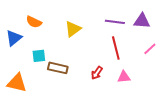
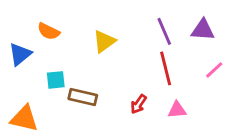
purple line: (115, 22) -> (164, 31), turned 60

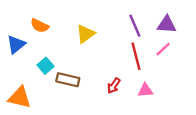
pink line: (214, 70) -> (163, 49), moved
cyan square: (56, 80) -> (45, 66), turned -35

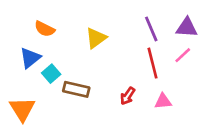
blue triangle: (16, 44) -> (30, 58), moved
orange triangle: (20, 97) -> (22, 109), turned 45

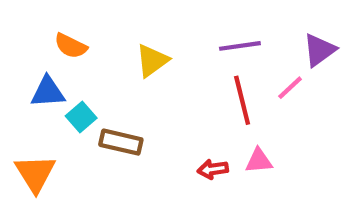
purple triangle: (187, 28) -> (319, 50), moved, turned -40
purple line: (151, 29) -> (240, 46), turned -75
blue triangle: (30, 58) -> (48, 92), turned 35
red arrow: (128, 96) -> (213, 169), moved, turned 48

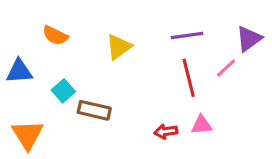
blue triangle: (48, 92) -> (19, 71), moved

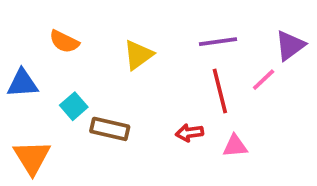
red arrow: (166, 131) -> (189, 133), moved

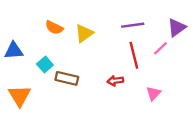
orange semicircle: (64, 42) -> (54, 28), moved
pink triangle: (235, 146) -> (153, 93), moved, turned -42

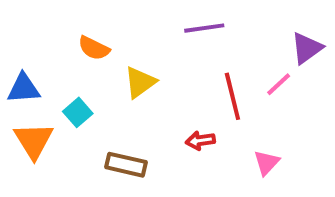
purple line: (133, 25) -> (204, 28), moved
yellow triangle: (84, 33) -> (140, 82), moved
brown rectangle: (67, 78) -> (126, 165), moved
orange triangle: (20, 96) -> (34, 141), moved

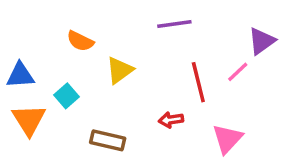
pink triangle: (267, 163) -> (227, 139), size x1.4

